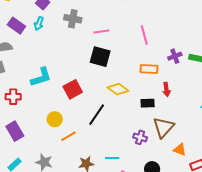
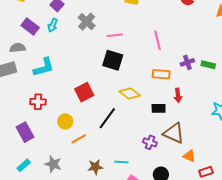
gray cross: (73, 19) -> (87, 22), turned 30
cyan L-shape: (41, 77) -> (44, 67), moved
red cross: (13, 97) -> (38, 102), moved
brown triangle: (164, 127) -> (174, 133), turned -50

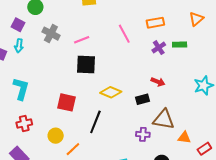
cyan L-shape: (44, 67) -> (21, 89), turned -45
orange rectangle: (161, 74) -> (155, 23), moved
red square: (84, 92) -> (66, 102), turned -36
red arrow: (178, 95) -> (158, 82), turned -48

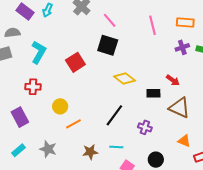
pink line: (82, 40) -> (110, 20), turned 56
red square: (66, 102) -> (75, 62), moved, turned 30
brown triangle: (164, 119) -> (179, 108), moved
black line: (95, 122) -> (114, 115), moved

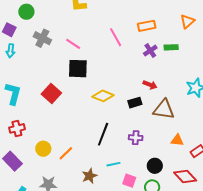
yellow circle: (60, 106) -> (43, 149), moved

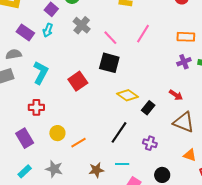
pink line: (116, 37) -> (143, 34), moved, turned 48
black rectangle: (135, 103) -> (148, 108), moved, turned -48

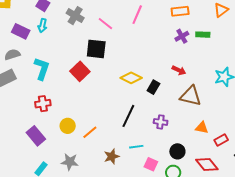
black square: (109, 63) -> (96, 49), moved

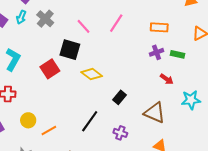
gray cross: (75, 16) -> (45, 19), moved
red arrow: (179, 70) -> (167, 79), moved
yellow diamond: (131, 78) -> (92, 74), moved

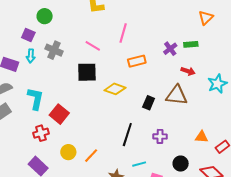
orange rectangle: (159, 27) -> (137, 61), moved
red square: (50, 69) -> (59, 114), moved
brown triangle: (155, 113) -> (177, 95), moved

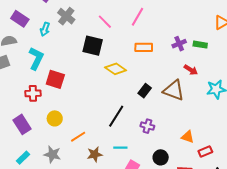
cyan arrow: (31, 56) -> (45, 29), moved
red square: (59, 114) -> (55, 79), turned -36
orange line: (91, 156) -> (78, 137), moved

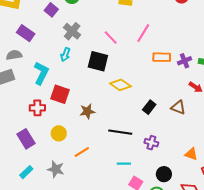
cyan arrow: (45, 29) -> (65, 55), moved
orange rectangle: (144, 47) -> (162, 57), moved
brown triangle: (174, 90) -> (178, 107), size x0.7
black line: (116, 116) -> (120, 132), turned 65
brown star: (95, 154) -> (87, 111), moved

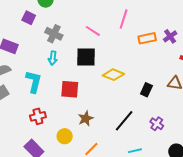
red square: (60, 94) -> (70, 89), moved
brown star: (87, 111) -> (86, 119), moved
black line: (120, 132) -> (124, 121), turned -45
purple cross: (151, 143) -> (157, 124), turned 32

